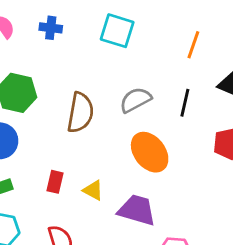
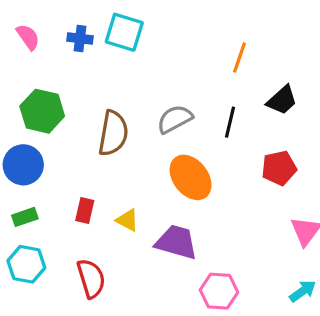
cyan square: (117, 31) -> (124, 32), moved

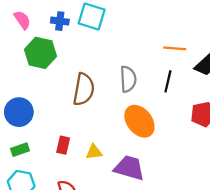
orange line: (239, 57) -> (175, 48), moved, turned 75
green hexagon: (42, 111) -> (40, 53), moved
gray semicircle: (175, 119) -> (128, 79), turned 115
yellow triangle: (127, 220) -> (94, 152), turned -36

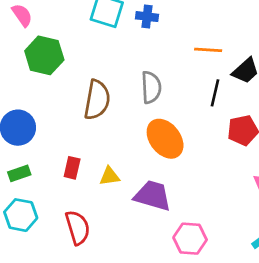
blue cross: (60, 21) -> (147, 17), moved
black line: (168, 81) -> (215, 93), moved

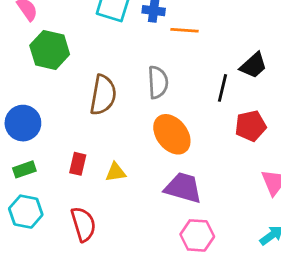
orange line: (208, 50) -> (185, 30), moved
purple trapezoid: (153, 196) -> (183, 188), moved

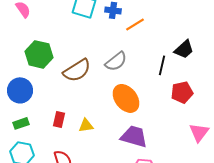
orange line: (185, 30) -> (135, 24), turned -36
green hexagon: (50, 50) -> (39, 54), moved
gray semicircle: (158, 82) -> (116, 61), turned 55
brown semicircle: (103, 95) -> (77, 70), turned 48

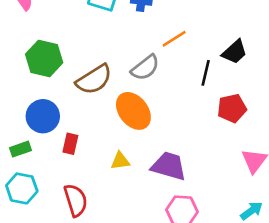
orange line: (135, 24) -> (174, 39), moved
blue circle: (20, 90) -> (43, 116), moved
orange ellipse: (126, 98) -> (133, 111), moved
yellow triangle: (86, 125) -> (120, 161), moved

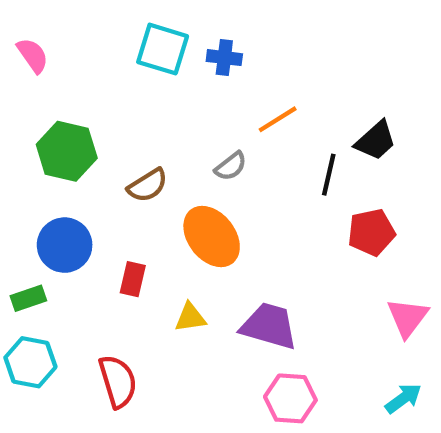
gray semicircle: (145, 68) -> (231, 166), size x0.7
brown semicircle: (94, 79) -> (148, 185), size x0.7
red rectangle: (70, 144) -> (133, 279), moved

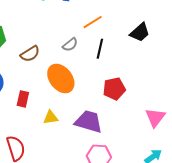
black line: (329, 175) -> (100, 49), moved
red pentagon: (371, 232) -> (114, 89), moved

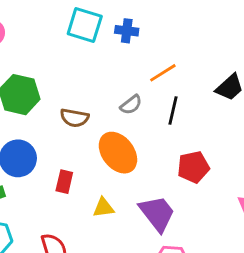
brown semicircle: (30, 54) -> (74, 118), turned 42
purple trapezoid: (89, 122) -> (157, 213), turned 36

